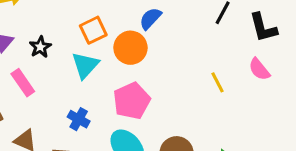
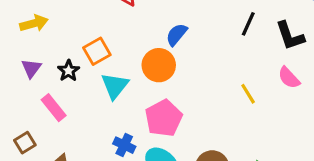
orange square: (93, 30) -> (97, 51), moved
blue cross: (79, 119) -> (124, 145), moved

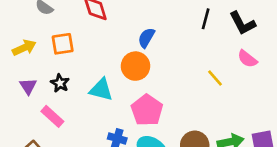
orange square: (97, 51) -> (63, 44), moved, turned 30
cyan triangle: (115, 86) -> (101, 90), turned -45

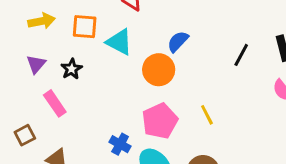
black line: (206, 19) -> (241, 55), moved
yellow line: (215, 78) -> (207, 115), moved
cyan triangle: (101, 90) -> (119, 42), moved

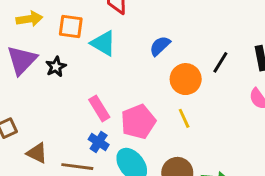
purple triangle: (36, 64) -> (22, 60), size x1.6
orange circle: (159, 70) -> (186, 79), moved
pink rectangle: (55, 103) -> (99, 108), moved

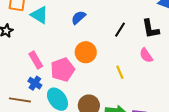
orange circle: (186, 79) -> (86, 52), moved
yellow line: (184, 118) -> (120, 72), moved

